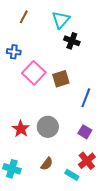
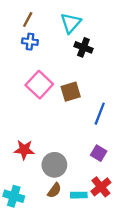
blue cross: (14, 52) -> (30, 42), moved
gray circle: (48, 127) -> (54, 165), moved
red star: (21, 129) -> (24, 150), turned -30
cyan rectangle: (72, 175) -> (79, 195), moved, turned -32

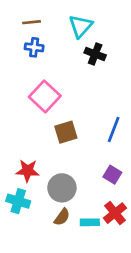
brown line: (28, 20) -> (31, 22), turned 56
brown square: (71, 92) -> (66, 132), moved
cyan cross: (14, 196) -> (18, 201), moved

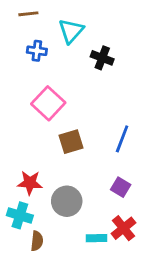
brown line: (31, 22) -> (28, 14), moved
cyan triangle: (81, 26) -> (71, 31), moved
brown semicircle: (62, 217) -> (37, 241), moved, turned -30

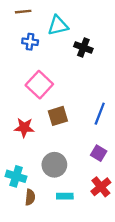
cyan triangle: (71, 31) -> (58, 25), turned 35
red star: (30, 183) -> (24, 128), moved
cyan rectangle: (97, 238) -> (65, 196), moved

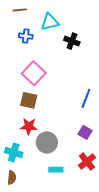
brown square: (58, 116) -> (29, 100), moved, turned 30
red star: (24, 128) -> (29, 126), moved
brown semicircle: (30, 197) -> (12, 178), moved

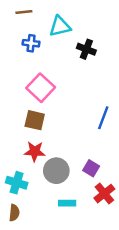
purple square: (85, 132) -> (91, 168), moved

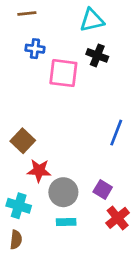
cyan triangle: (60, 26) -> (92, 20), moved
pink square: (41, 88) -> (63, 73), moved, turned -36
brown square: (35, 120) -> (23, 141), moved, turned 30
cyan rectangle: (67, 203) -> (66, 222), moved

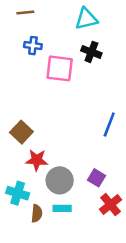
brown semicircle: (16, 240) -> (37, 213), moved

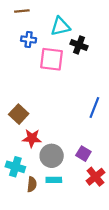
cyan triangle: (86, 19) -> (60, 26), moved

